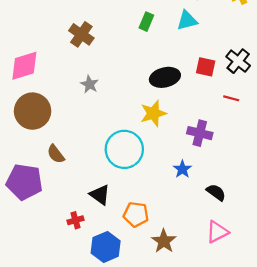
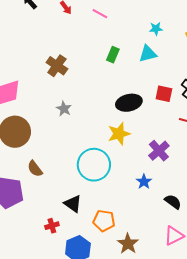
purple cross: (200, 133) -> (159, 151), turned 35

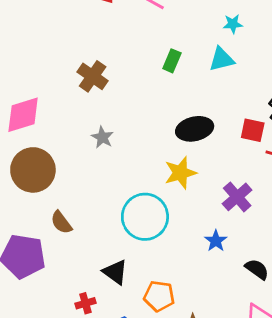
red square: (164, 94) -> (253, 130), moved

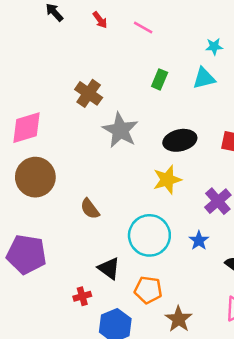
gray star: (102, 137) -> (120, 130), moved, size x1.8
cyan circle: (145, 217) -> (149, 235), moved
brown semicircle: (61, 222) -> (90, 209), moved

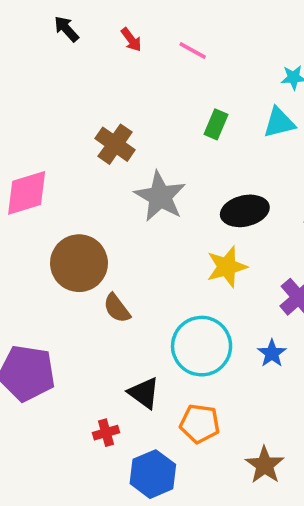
brown circle: (35, 177) -> (79, 263), moved
brown star: (179, 319) -> (265, 465), moved

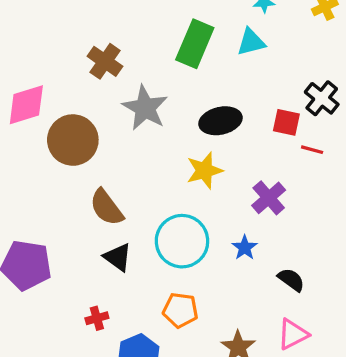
green rectangle: (216, 124) -> (195, 44), size x1.8
brown circle: (79, 263) -> (73, 140), moved
brown semicircle: (117, 308) -> (107, 207), size x1.4
black triangle: (144, 393) -> (118, 257), moved

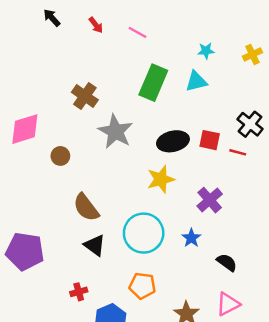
red square: (286, 122) -> (210, 140), moved
brown circle: (73, 140) -> (60, 156), size x0.5
red line: (312, 150) -> (238, 152), moved

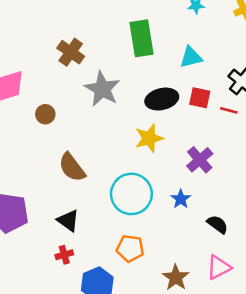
cyan triangle: (196, 81) -> (191, 57), moved
green rectangle: (153, 83) -> (142, 38), turned -32
black triangle: (95, 245) -> (68, 221), moved

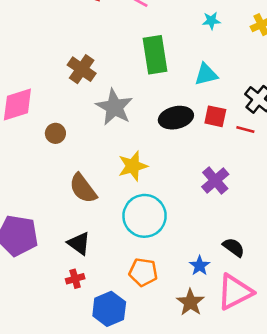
yellow star: (149, 138) -> (133, 166), moved
blue star: (181, 199) -> (200, 266), moved
pink triangle: (219, 267) -> (235, 292), size x1.4

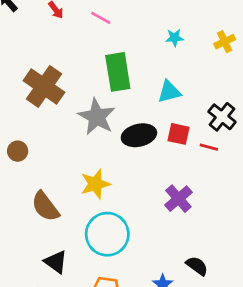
brown cross: (82, 69) -> (44, 86), size x1.4
gray star: (114, 107) -> (97, 117), moved
black triangle: (79, 243) -> (56, 262), moved

